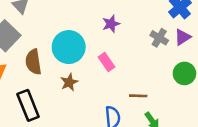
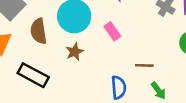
black rectangle: (28, 105) -> (33, 75), turned -40

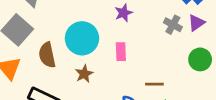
pink rectangle: (112, 31) -> (121, 52), turned 36

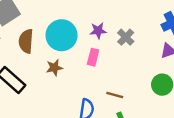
purple star: (124, 13) -> (98, 31), moved
gray cross: (173, 25) -> (126, 37), moved

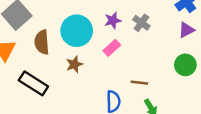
pink rectangle: (93, 57) -> (112, 48), turned 42

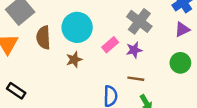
purple star: (113, 20) -> (134, 50), moved
gray cross: (141, 23) -> (139, 21), size x1.5
black rectangle: (33, 83) -> (16, 91), moved, size x0.7

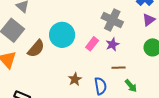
brown semicircle: (43, 38) -> (36, 49), turned -126
brown star: (74, 60) -> (75, 79), moved

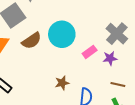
brown line: (119, 68) -> (118, 84), moved

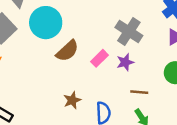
cyan circle: (62, 34) -> (46, 23), moved
brown semicircle: (32, 41) -> (67, 51), moved

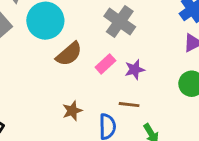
gray cross: (129, 31) -> (120, 22), moved
brown line: (139, 92) -> (129, 105), moved

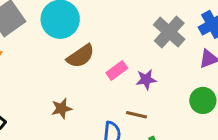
gray cross: (120, 22) -> (169, 32), moved
brown star: (72, 111) -> (62, 109), moved

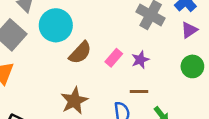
brown star: (62, 109) -> (74, 101), size x1.5

